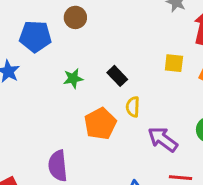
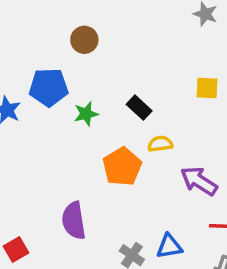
blue pentagon: (35, 36) -> (49, 87), moved
yellow semicircle: (133, 107) -> (160, 144), turned 84

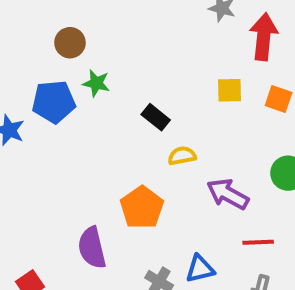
brown circle: (84, 40) -> (70, 43), moved
green star: (86, 114) -> (96, 83), moved, turned 30
orange pentagon: (122, 167) -> (142, 208), moved

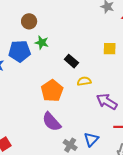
orange pentagon: (142, 208) -> (52, 91), moved
purple semicircle: (92, 248) -> (51, 122), moved, turned -30
blue triangle: (200, 269) -> (91, 139), turned -35

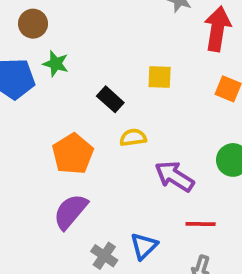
yellow square: (110, 49) -> (160, 77), moved
purple semicircle: (51, 122) -> (71, 212), turned 80

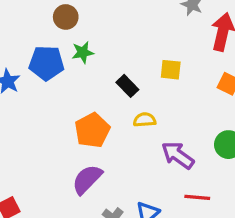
green star: (56, 64) -> (83, 52), turned -30

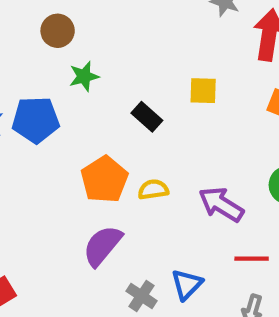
blue pentagon: (46, 63) -> (36, 120), moved
yellow semicircle: (145, 120) -> (153, 190), moved

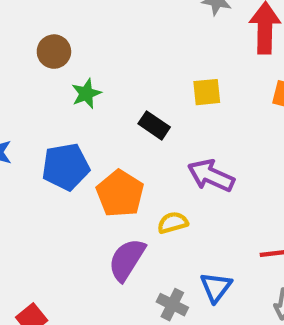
blue pentagon: (36, 120) -> (66, 167), moved
yellow semicircle: (153, 190) -> (173, 223), moved
purple arrow: (221, 204) -> (211, 176), moved

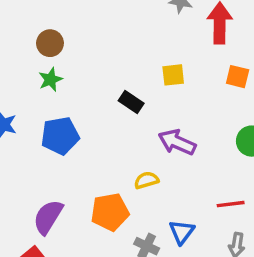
green star: (86, 94) -> (50, 80), moved
orange pentagon: (120, 194) -> (110, 212), moved, turned 30
purple semicircle: (127, 260) -> (48, 217), moved

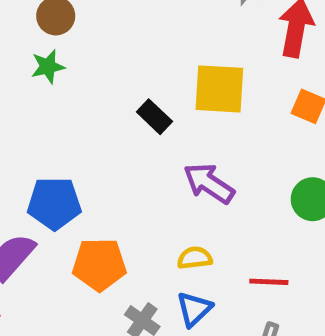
yellow square: (173, 75) -> (219, 89), size x1.6
blue pentagon: (60, 136) -> (54, 203), moved
yellow semicircle: (146, 180) -> (195, 258), moved

